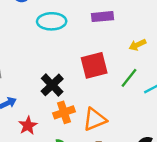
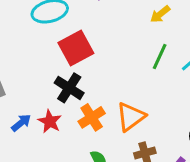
red square: (94, 65) -> (76, 48), moved
red star: (28, 125) -> (50, 121), moved

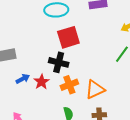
black cross: (69, 88) -> (59, 62), turned -30

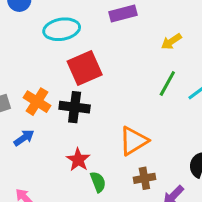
red star: (42, 82) -> (78, 160), moved
orange cross: (69, 85) -> (37, 102), moved, turned -30

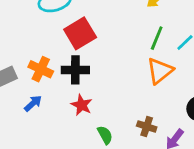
orange triangle: (134, 141) -> (160, 71), moved
red star: (78, 160) -> (82, 105), moved
brown cross: (144, 178) -> (147, 127), turned 36

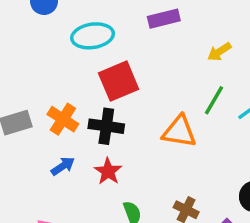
orange triangle: (160, 71) -> (179, 132), moved, turned 40
blue arrow: (33, 103) -> (63, 166), moved

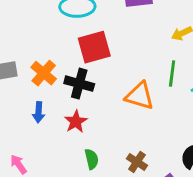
green line: (214, 100) -> (172, 73), turned -30
blue arrow: (63, 166) -> (39, 112), turned 120

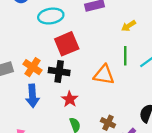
blue arrow: (39, 112) -> (32, 96), size x1.5
red star: (76, 122) -> (70, 99), moved

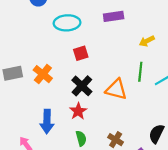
red square: (67, 44) -> (81, 53), size x0.6
black cross: (59, 71) -> (82, 86), moved, turned 30
blue arrow: (32, 96) -> (47, 121), moved

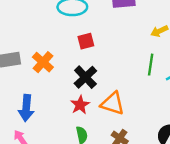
orange triangle: (116, 89) -> (113, 104), moved
blue arrow: (47, 121) -> (26, 108), moved

